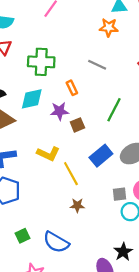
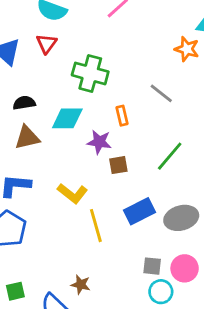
brown star: (77, 205) -> (81, 285), moved

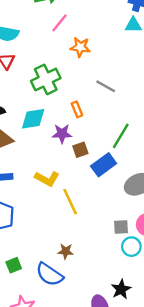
orange star: (187, 49) -> (80, 47), moved
green cross: (90, 73) -> (46, 79), turned -32
blue rectangle: (139, 211) -> (104, 165), moved

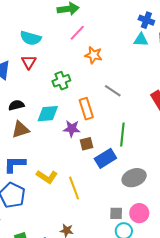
green cross: (46, 79) -> (61, 81), size x0.7
orange rectangle: (77, 109) -> (86, 109), size x1.5
green line: (121, 136) -> (122, 135), turned -30
yellow L-shape: (47, 179) -> (47, 177), moved

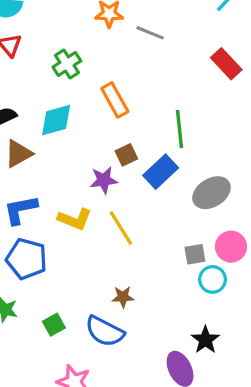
gray line: (113, 91) -> (150, 33), moved
purple star: (72, 129) -> (104, 180), moved

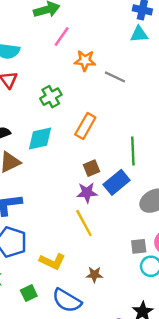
orange rectangle: (115, 100) -> (85, 126), turned 55
purple star: (104, 180) -> (87, 193), moved
yellow L-shape: (75, 219) -> (52, 261), moved
brown star: (123, 297) -> (94, 275), moved

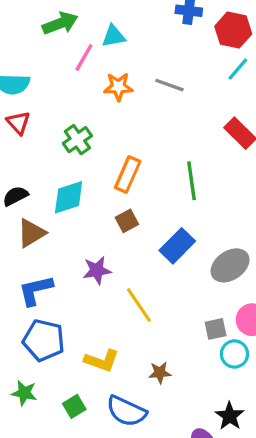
cyan triangle: (139, 34) -> (114, 36), moved
gray line: (115, 77) -> (169, 85), moved
green line: (133, 151) -> (192, 181), moved
brown square: (92, 168) -> (127, 221), moved
purple star: (87, 193) -> (97, 270), moved

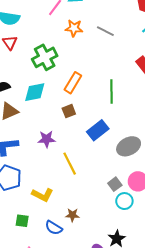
green cross: (77, 140) -> (45, 57), size x1.4
gray square: (216, 329) -> (115, 184), turned -32
brown star: (160, 373) -> (72, 215), moved
green square: (74, 406) -> (22, 221), turned 32
blue semicircle: (126, 411) -> (54, 228), size x0.7

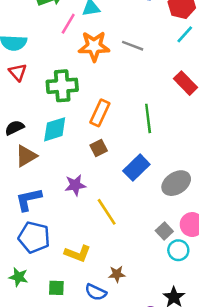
orange star: (74, 28) -> (94, 46), size x1.4
green cross: (45, 57) -> (62, 86), turned 30

